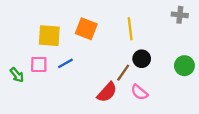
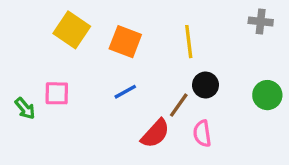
yellow square: (49, 36) -> (72, 30), moved, turned 30
blue line: (65, 63) -> (125, 92), moved
pink semicircle: (139, 92) -> (202, 133), turned 42

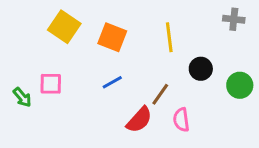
black circle: (205, 85) -> (201, 69), moved

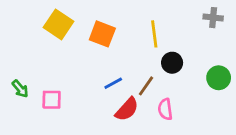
black circle: (201, 69) -> (172, 63), moved
blue line: (112, 82) -> (113, 83), moved
pink square: (51, 84) -> (52, 100), moved

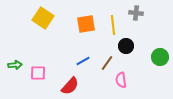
gray cross: (213, 18) -> (136, 13), moved
orange square: (102, 34) -> (86, 24), moved, turned -30
green arrow: (20, 89) -> (15, 65), turned -56
red semicircle: (127, 109) -> (70, 86), moved

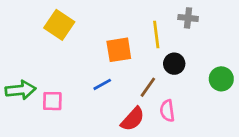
orange square: (86, 24) -> (119, 50), moved
blue line: (83, 61) -> (102, 84), moved
green arrow: (15, 65) -> (20, 90), size x1.5
red semicircle: (70, 86) -> (133, 119), moved

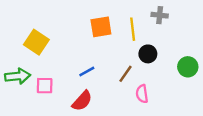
yellow square: (59, 25) -> (36, 42), moved
orange square: (119, 50) -> (101, 27), moved
red semicircle: (133, 119) -> (82, 101), moved

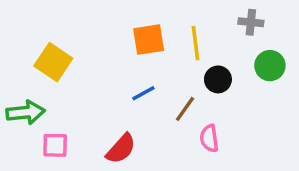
gray cross: (160, 15) -> (251, 22), moved
green circle: (188, 67) -> (270, 66), moved
blue line: (87, 71) -> (143, 93), moved
pink square: (45, 86) -> (55, 145), moved

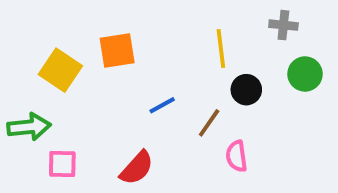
orange square: (149, 40) -> (117, 51), moved

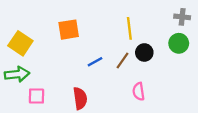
gray cross: (283, 25) -> (182, 17), moved
yellow square: (60, 70) -> (20, 43), moved
brown line: (209, 123) -> (123, 61), moved
red semicircle: (137, 168) -> (80, 98), turned -50

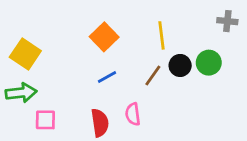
orange square: (69, 30) -> (104, 37), moved, turned -35
green circle: (179, 43) -> (209, 63), moved
blue line: (95, 62) -> (107, 77), moved
pink semicircle: (139, 91) -> (133, 114), moved

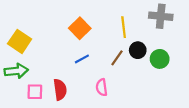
gray cross: (227, 21) -> (161, 16), moved, size x1.5
green circle: (209, 63) -> (160, 59), moved
red semicircle: (100, 123) -> (60, 90), moved

